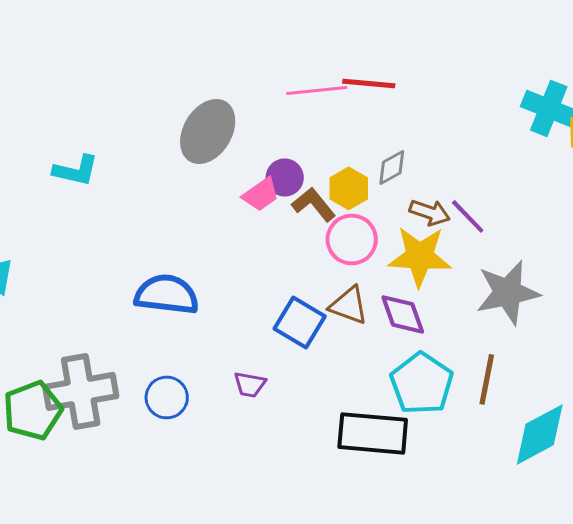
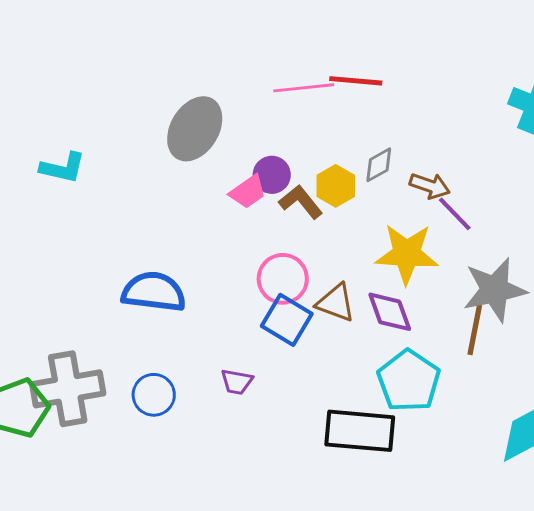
brown arrow: (430, 212) -> (430, 186), moved
pink circle: (352, 239) -> (283, 279), moved
brown line: (487, 379) -> (475, 330), moved

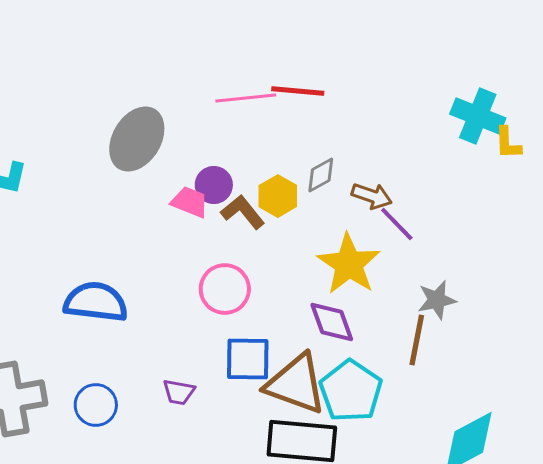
pink trapezoid: (248, 192) -> (190, 202), turned -123
yellow star: (407, 254) -> (349, 264), turned 30
gray star: (495, 290) -> (437, 300), size x0.6
brown triangle: (336, 303) -> (296, 384), moved, size x1.6
blue square: (287, 320) -> (248, 359), moved, turned -30

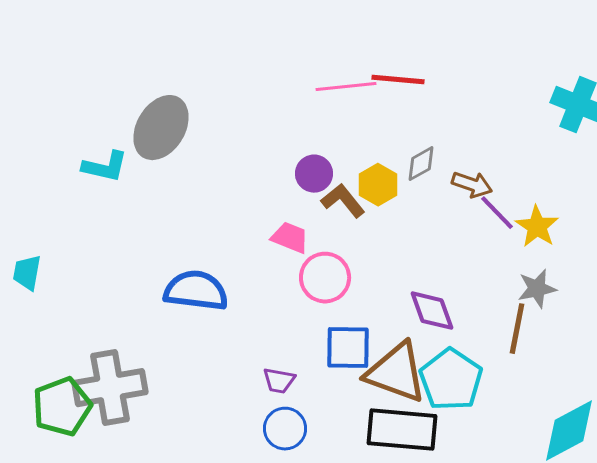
gray ellipse: (137, 139) -> (161, 128), moved
pink trapezoid: (190, 202) -> (290, 238), moved
yellow star: (349, 264) -> (537, 227), moved, size x0.7
blue circle: (96, 405) -> (285, 429), moved

